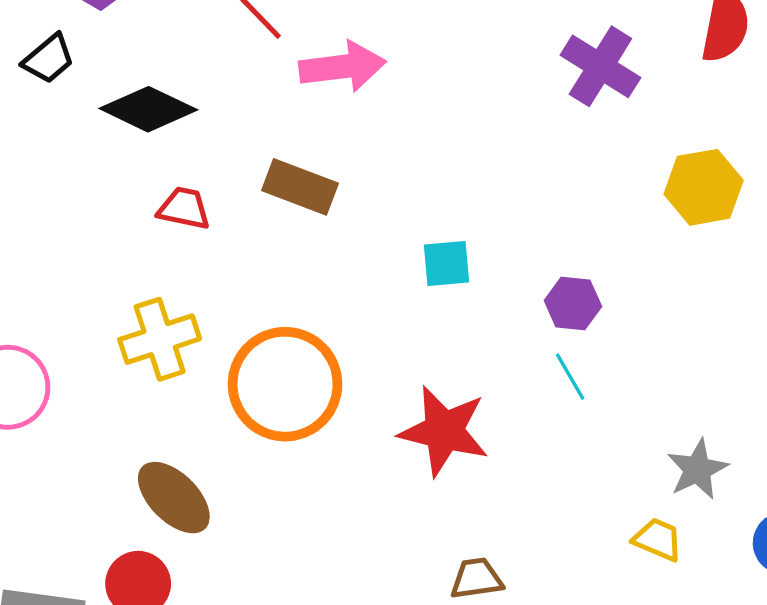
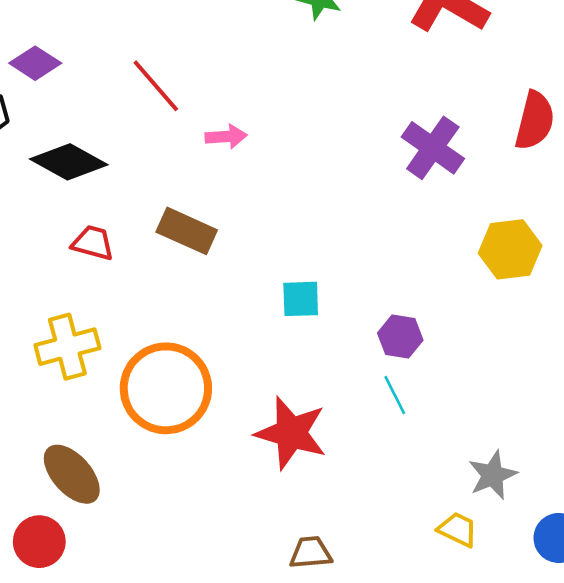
pink arrow: (342, 67) -> (226, 137), size x0.6

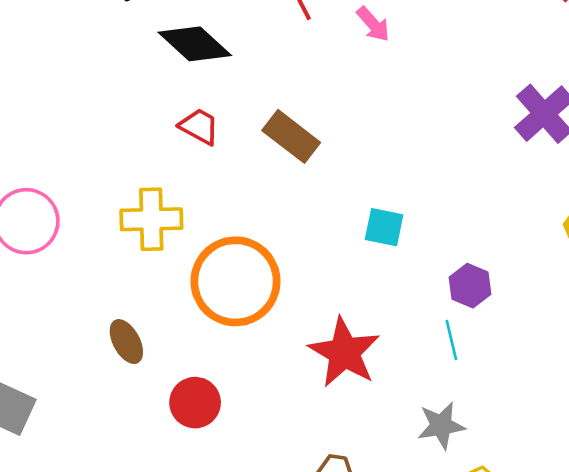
pink arrow: (226, 137) -> (373, 24), moved, turned 39
brown ellipse: (72, 474) -> (126, 342), size x0.7
gray star: (493, 475) -> (441, 426), moved
red circle: (39, 542) -> (195, 403), moved

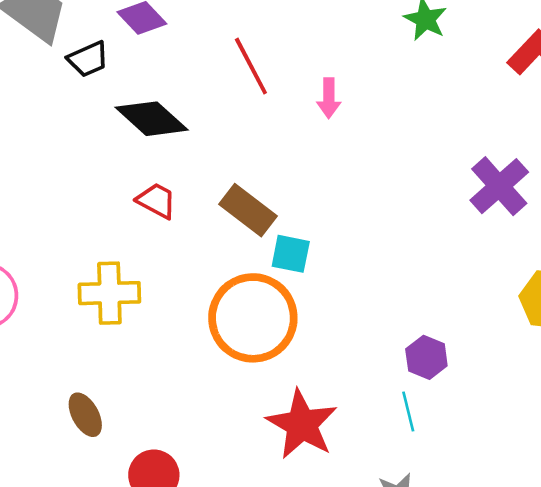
pink arrow: (373, 24) -> (329, 98), turned 42
cyan square: (384, 227) -> (291, 254), moved
orange circle: (236, 281) -> (253, 318), moved

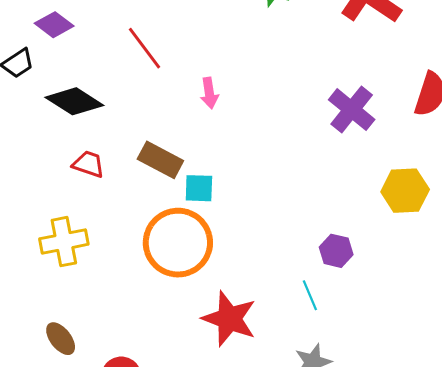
pink arrow: (329, 98) -> (209, 93), moved
purple hexagon: (426, 357) -> (336, 251), moved

